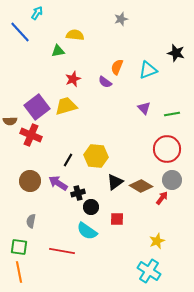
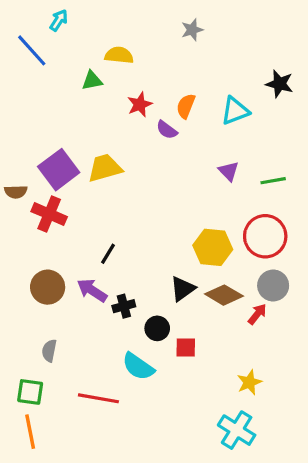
red star: (73, 79) -> (140, 104), moved
yellow hexagon: (96, 156) -> (213, 247), moved
black circle: (91, 207) -> (157, 328), moved

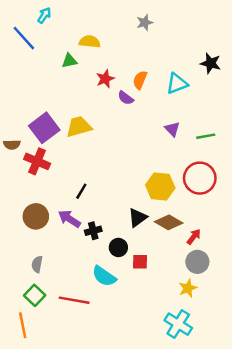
gray circle: (273, 286) -> (197, 262), moved
green square: (30, 392) -> (35, 295), moved, turned 36

